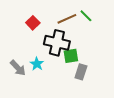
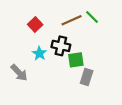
black cross: (57, 43) -> (61, 46), size x0.7
cyan star: (37, 64) -> (39, 53), moved

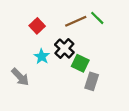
black cross: (61, 46) -> (64, 49), turned 30
green square: (76, 60) -> (80, 63), turned 35

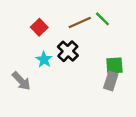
green square: (80, 63) -> (114, 65), moved, turned -30
gray rectangle: (92, 81) -> (111, 81), moved

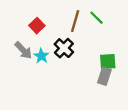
brown line: (80, 23) -> (75, 21), turned -50
gray arrow: (21, 81) -> (23, 50), moved

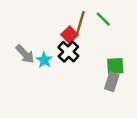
red square: (37, 26) -> (70, 35), moved

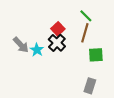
brown line: (80, 23) -> (85, 33), moved
gray rectangle: (112, 82) -> (90, 86), moved

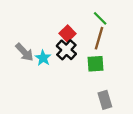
green square: (96, 55) -> (95, 64), moved
gray rectangle: (90, 86) -> (105, 100), turned -35

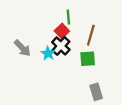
green line: (100, 18) -> (68, 17), moved, turned 40
cyan star: (43, 58) -> (48, 53), moved

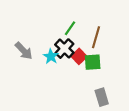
green line: (68, 17) -> (70, 28), moved, turned 40
red square: (62, 31) -> (79, 56), moved

